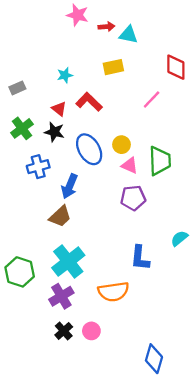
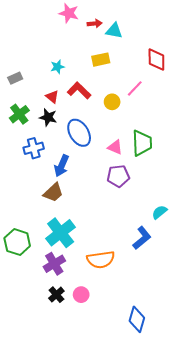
yellow circle: (122, 145) -> (112, 102), moved
blue L-shape: (140, 258) -> (142, 238), moved, turned -135

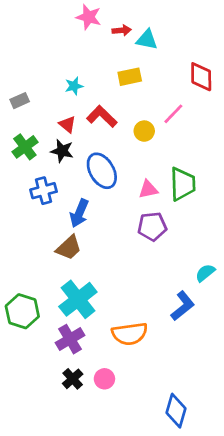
pink triangle: (115, 147) -> (148, 189), turned -35

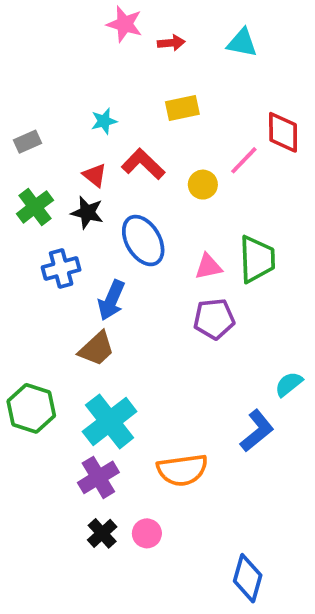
cyan triangle: (147, 40) -> (242, 43), moved
red diamond: (201, 77) -> (283, 132), moved
green hexagon: (22, 311) -> (31, 408), moved

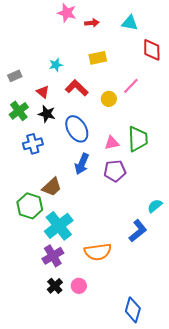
red diamond: (283, 132) -> (152, 50), moved
red triangle: (95, 175) -> (43, 92), moved
blue arrow: (111, 300) -> (82, 164), moved
green hexagon: (31, 408) -> (30, 206), moved

